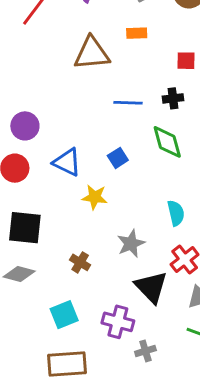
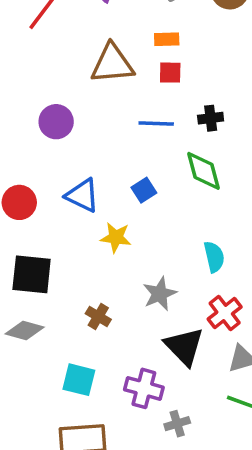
red square: (186, 61) -> (170, 73), moved
purple circle: (25, 126) -> (56, 122), moved
cyan square: (64, 315) -> (79, 380), turned 36

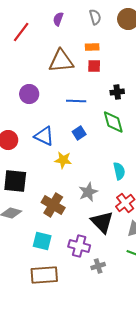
blue line: (156, 123) -> (76, 101), moved
brown cross: (98, 317) -> (53, 205), size x1.6

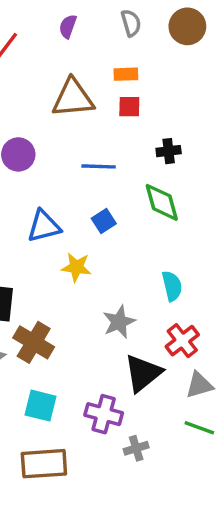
blue triangle: (44, 136) -> (44, 226), turned -40
brown cross: (53, 205) -> (34, 342), moved
black triangle: (102, 222) -> (143, 373), turned 35

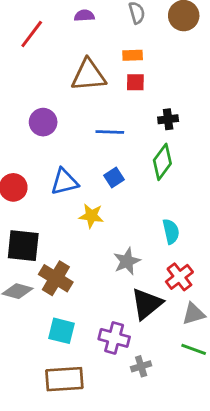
purple semicircle: (68, 26) -> (84, 16), turned 66
green diamond: (162, 202) -> (162, 162), turned 52

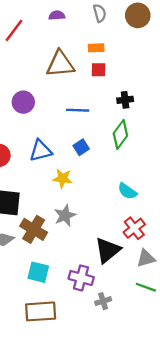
cyan semicircle: (171, 231) -> (127, 191), turned 138
gray star: (127, 261) -> (65, 215), moved

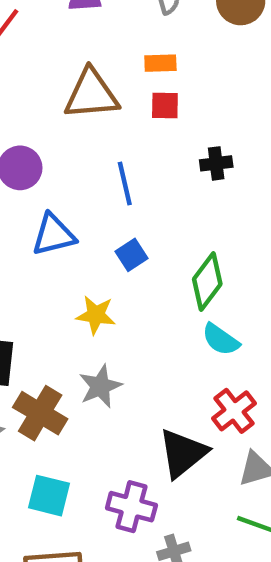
blue line: (78, 110) -> (125, 183), turned 75
green diamond: (120, 135) -> (207, 282), moved
blue triangle: (41, 151) -> (53, 235), moved

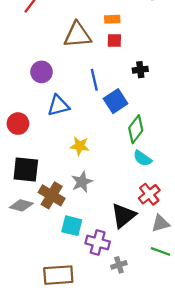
blue square: (131, 255) -> (116, 101), moved, size x1.5
cyan square: (49, 496) -> (72, 226), moved

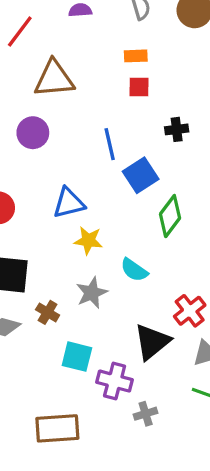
brown triangle: (77, 35) -> (54, 79), moved
blue triangle: (58, 106) -> (69, 203), moved
cyan semicircle: (143, 158) -> (134, 270), moved
brown cross: (52, 195) -> (48, 312), size x0.6

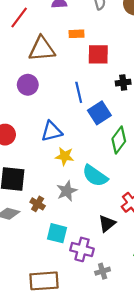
orange rectangle: (136, 56) -> (77, 34), moved
red square: (139, 87) -> (98, 54), size x1.5
cyan semicircle: (134, 270) -> (95, 176), size x1.4
black triangle: (152, 342) -> (107, 223), size x0.7

